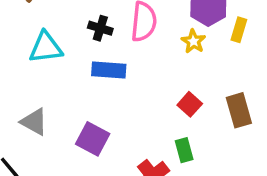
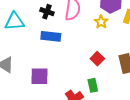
purple square: (93, 139) -> (39, 76), turned -30

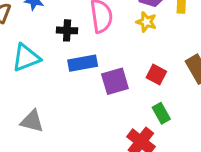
purple square: (39, 76) -> (115, 81), moved

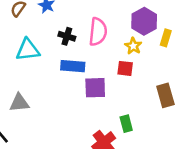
red square: (156, 74) -> (125, 68), moved, turned -35
gray triangle: (32, 121) -> (19, 103), turned -35

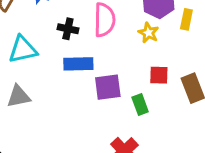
red square: (125, 68) -> (159, 75), moved
gray triangle: (19, 103) -> (19, 96), moved
green rectangle: (126, 124) -> (140, 104), moved

